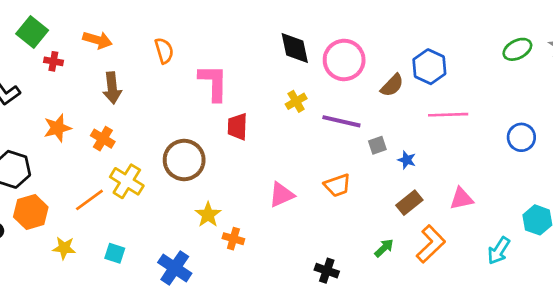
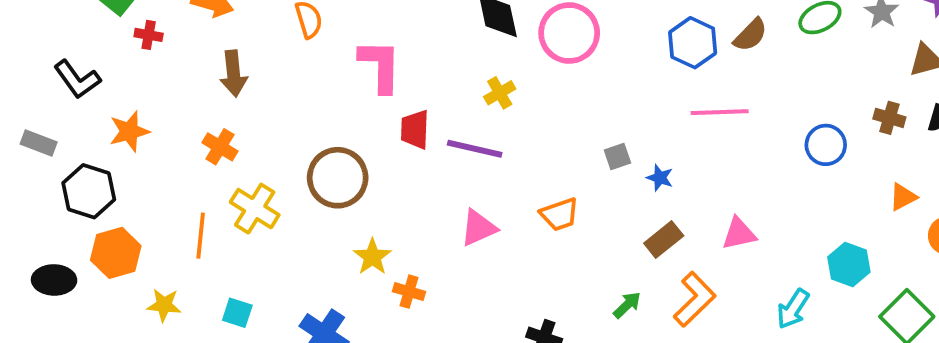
brown semicircle: (392, 85) -> (751, 35), moved
purple line: (341, 121) -> (475, 149), moved
orange star: (57, 128) -> (129, 131), moved
orange line: (89, 200) -> (201, 236), turned -48

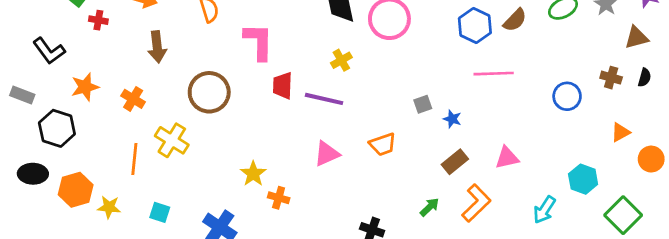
orange cross: (220, 147) -> (133, 99), moved
brown circle: (338, 178) -> (209, 92), moved
orange hexagon: (116, 253) -> (76, 190), moved
black ellipse: (54, 280) -> (33, 174), moved

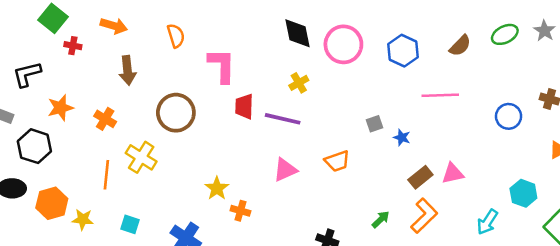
blue hexagon: (475, 25) -> (403, 51), moved
black L-shape: (49, 51) -> (27, 74), turned 112
brown rectangle: (455, 162) -> (420, 177), moved

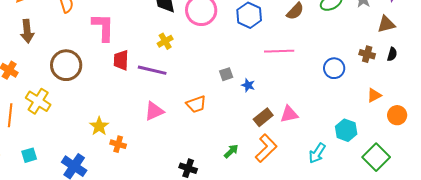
cyan square: (130, 224) -> (29, 155), turned -35

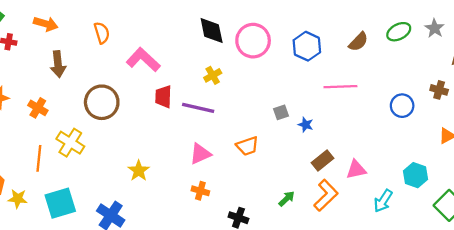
pink L-shape: (103, 27) -> (143, 60), turned -48
pink triangle: (289, 114) -> (356, 170), moved
orange cross: (118, 144) -> (200, 191), moved
cyan square: (29, 155) -> (60, 203), size x1.8

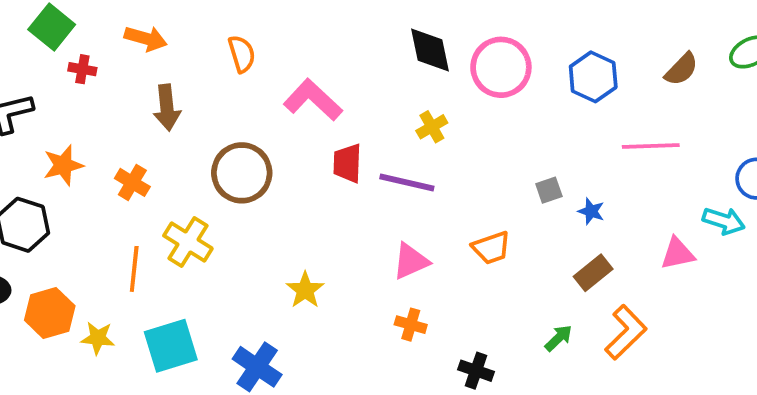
brown rectangle: (323, 161) -> (593, 273), moved
pink triangle: (356, 170) -> (678, 254), moved
cyan arrow: (383, 201) -> (724, 221), moved, turned -105

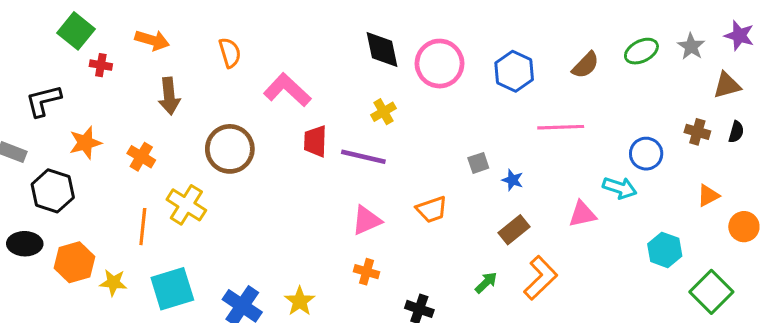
yellow star: (305, 290) -> (300, 301), moved

